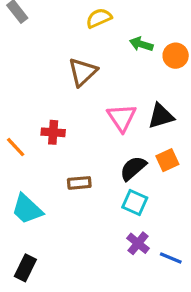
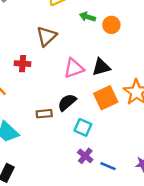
pink triangle: (122, 118) -> (74, 68), turned 45
red cross: (53, 132) -> (23, 64), moved
orange square: (167, 160) -> (106, 98), size x1.5
black semicircle: (133, 168) -> (67, 102), moved

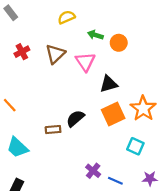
red cross: (23, 64) -> (22, 52), moved, turned -32
pink triangle: (74, 68) -> (85, 62), moved, turned -45
cyan square: (83, 127) -> (135, 146), moved

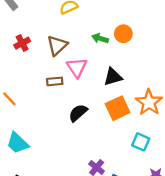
green arrow: (95, 35) -> (100, 38), moved
pink triangle: (85, 62) -> (77, 67), moved
brown rectangle: (53, 130) -> (55, 81), moved

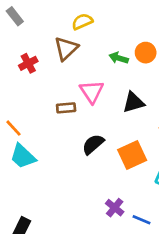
brown triangle: (57, 45) -> (66, 49), moved
orange square: (118, 108) -> (132, 155), moved
cyan trapezoid: (18, 143) -> (23, 156), moved

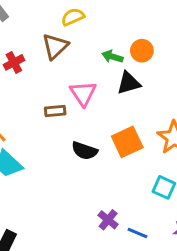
black triangle: (133, 102) -> (129, 83), moved
black semicircle: (93, 144) -> (85, 151), turned -120
orange square: (132, 155) -> (127, 142), moved

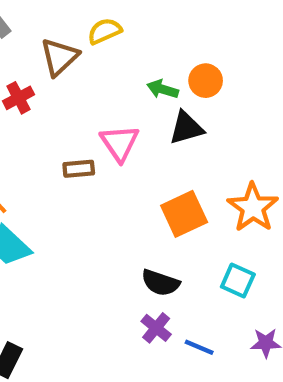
brown triangle: (55, 46) -> (59, 57), moved
black semicircle: (85, 151) -> (160, 283), moved

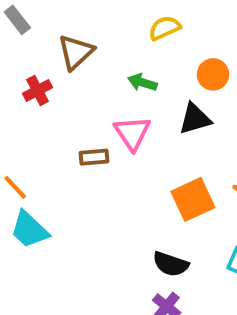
yellow semicircle: (105, 31) -> (165, 28), moved
green arrow: (163, 89) -> (142, 82), moved

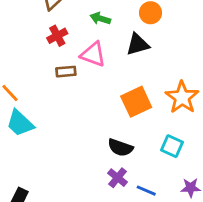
red cross: (37, 91) -> (57, 36), moved
pink triangle: (132, 133) -> (93, 54), turned -36

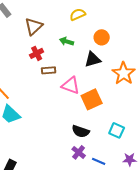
pink triangle: (93, 54) -> (71, 85), moved
brown rectangle: (66, 72) -> (49, 70), moved
orange star: (182, 97) -> (124, 73), moved

